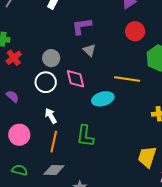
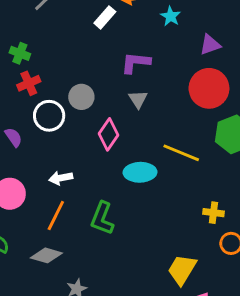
red circle: (135, 31) -> (209, 88), size x1.4
pink diamond: (76, 79) -> (109, 134), turned 35
white circle: (46, 82) -> (49, 116), moved
white arrow: (51, 116) -> (61, 178), turned -84

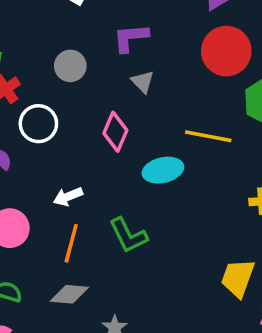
gray circle: (81, 97) -> (70, 66), moved
green L-shape: (102, 218) -> (128, 235), turned -36

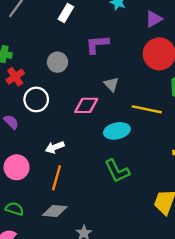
gray triangle: (143, 82) -> (111, 84), moved
pink diamond: (115, 132) -> (86, 105), turned 65
green L-shape: (128, 235) -> (117, 171), moved

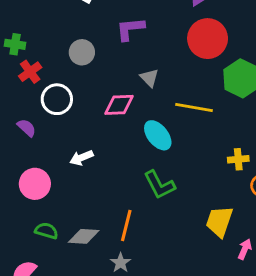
cyan ellipse: (117, 131) -> (158, 135), turned 65
orange line: (56, 178) -> (126, 225), moved
green semicircle: (14, 209) -> (46, 231), moved

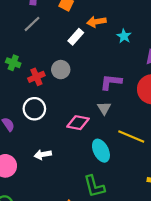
purple L-shape: (130, 29) -> (111, 82), moved
gray circle: (82, 52) -> (61, 70), moved
red cross: (30, 72) -> (36, 77), moved

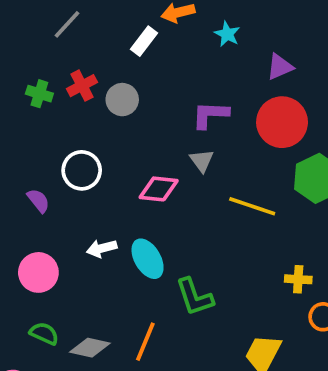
red cross: (36, 77) -> (82, 86), moved
cyan ellipse: (101, 151) -> (148, 259), moved

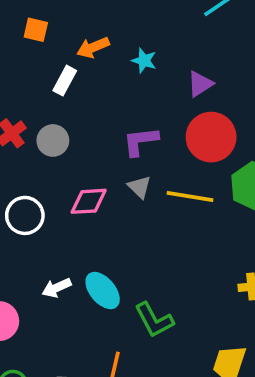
pink diamond: (159, 189) -> (89, 201), moved
yellow line: (252, 206) -> (190, 196), moved

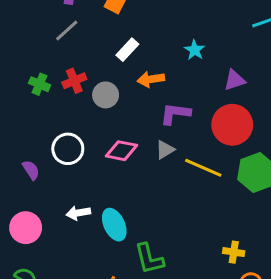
orange arrow: (93, 47) -> (151, 79), moved
gray triangle: (139, 187) -> (165, 150), turned 30

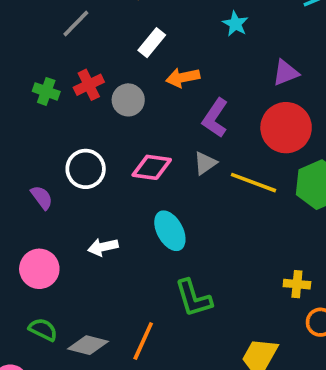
cyan star: (195, 50) -> (235, 24), moved
purple L-shape: (175, 114) -> (215, 118), turned -60
cyan ellipse: (114, 225) -> (170, 231), moved

